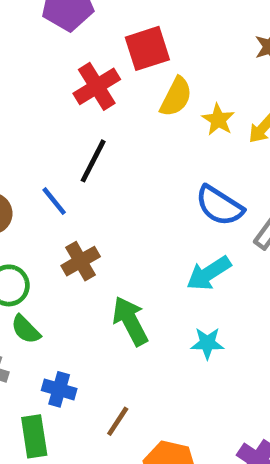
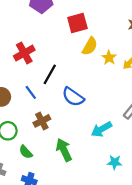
red cross: (97, 86) -> (24, 53), moved
blue semicircle: (219, 206) -> (73, 97), moved
green semicircle: (26, 329) -> (26, 152), moved
cyan star: (207, 343) -> (115, 162), moved

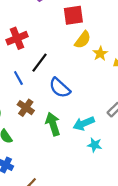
brown cross: (42, 121) -> (26, 108), turned -35
green arrow: (64, 150) -> (53, 124), moved
cyan star: (115, 162) -> (95, 145), moved

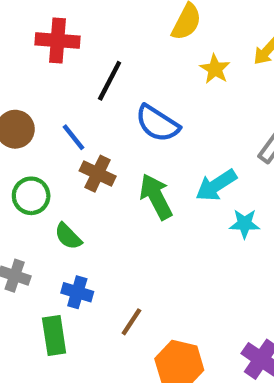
red cross: (17, 38) -> (57, 40), turned 36
yellow star: (100, 54) -> (215, 69), moved
blue line: (18, 78) -> (74, 137), moved

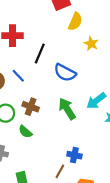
blue line: (74, 137) -> (18, 76), moved
brown cross: (98, 174) -> (31, 107), moved
blue cross: (77, 292) -> (74, 155), moved

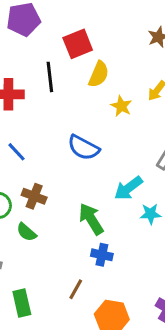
black line: (40, 54) -> (50, 77), moved, turned -30
green arrow: (67, 109) -> (91, 219), moved
blue cross: (74, 155) -> (102, 255), moved

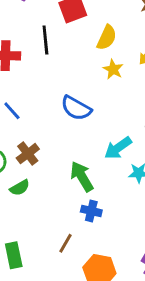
yellow semicircle: (99, 74) -> (107, 38), moved
brown cross: (34, 196) -> (28, 154), turned 30
green semicircle: (26, 232) -> (20, 188), turned -72

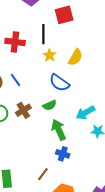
yellow semicircle: (107, 38) -> (75, 57), moved
yellow star: (113, 69) -> (50, 55), moved
green semicircle: (20, 188) -> (50, 105), moved

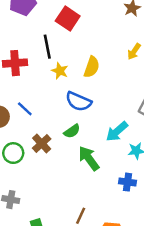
red square: (64, 15) -> (68, 18), turned -30
blue cross: (63, 154) -> (128, 182), moved

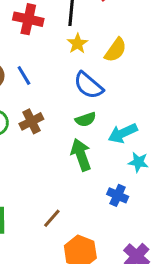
green semicircle: (72, 131) -> (86, 119), moved

